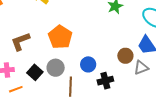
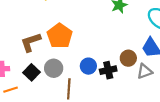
brown L-shape: (20, 41) -> (31, 42), moved
black cross: (105, 81) -> (108, 70), moved

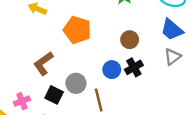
orange pentagon: (60, 36) -> (77, 30), moved
brown circle: (128, 58) -> (130, 40), moved

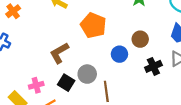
black cross: (134, 67) -> (153, 66), moved
blue circle: (112, 70) -> (119, 54), moved

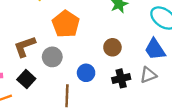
blue circle: (119, 54) -> (86, 73), moved
gray circle: (87, 74) -> (52, 57), moved

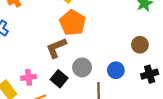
orange pentagon: (66, 24) -> (73, 23), moved
gray circle: (52, 57) -> (82, 67), moved

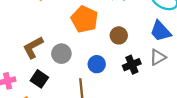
orange pentagon: (73, 23) -> (84, 19), moved
gray circle: (82, 67) -> (61, 54), moved

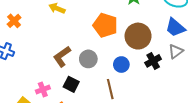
brown circle: (119, 35) -> (138, 36), size x1.6

